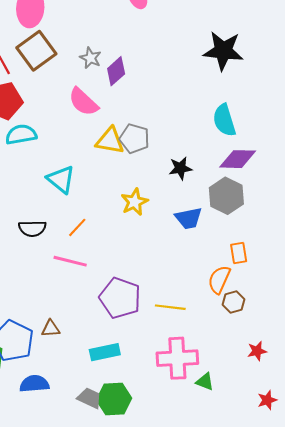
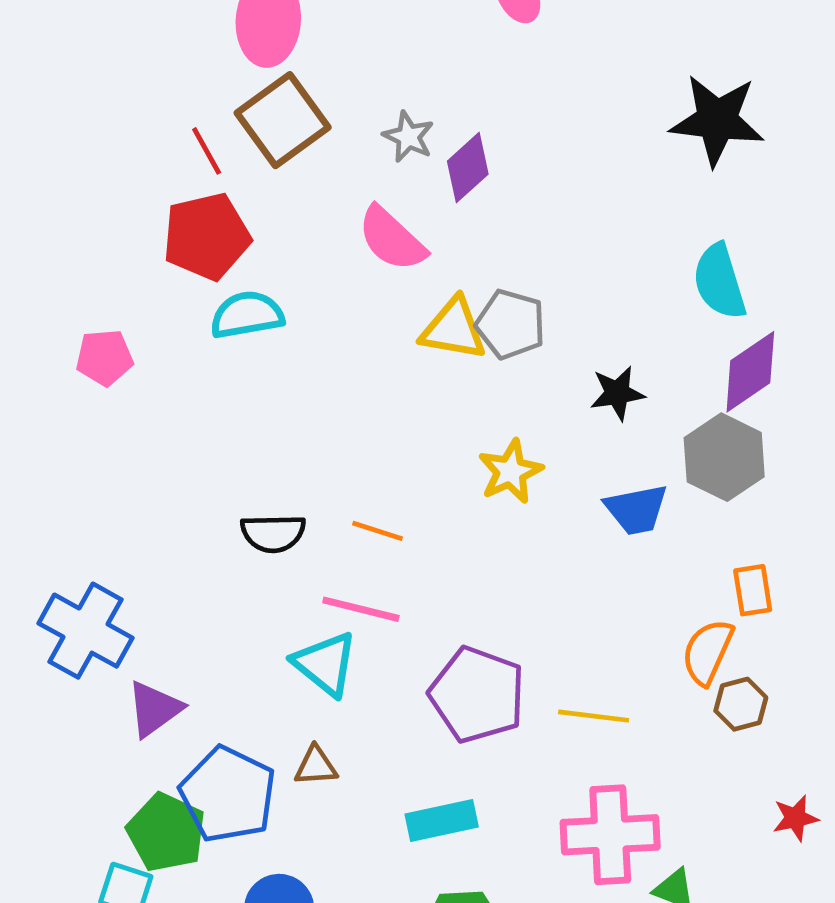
purple diamond: (238, 159) -> (750, 372), turned -36
cyan triangle: (61, 179) -> (325, 664), moved
orange line: (77, 227) -> (378, 531), turned 65

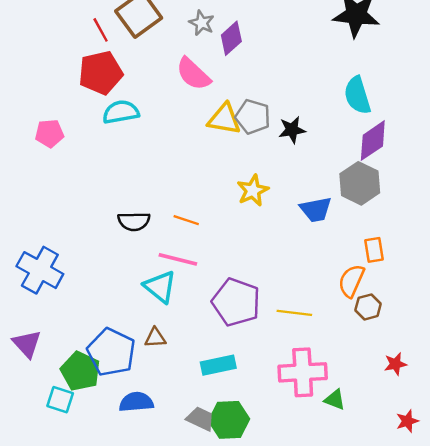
black star: (617, 393) -> (292, 130), moved
purple triangle: (154, 709) -> (27, 344), moved, turned -36

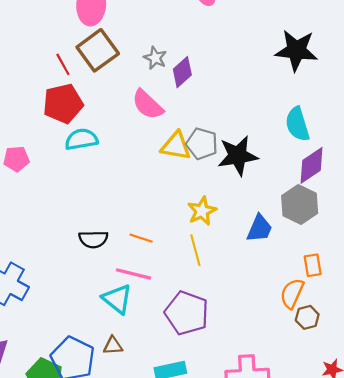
black star: (292, 130) -> (238, 156), size x1.6
blue trapezoid: (316, 209) -> (259, 228), turned -56
yellow line: (294, 313) -> (195, 250), moved, turned 68

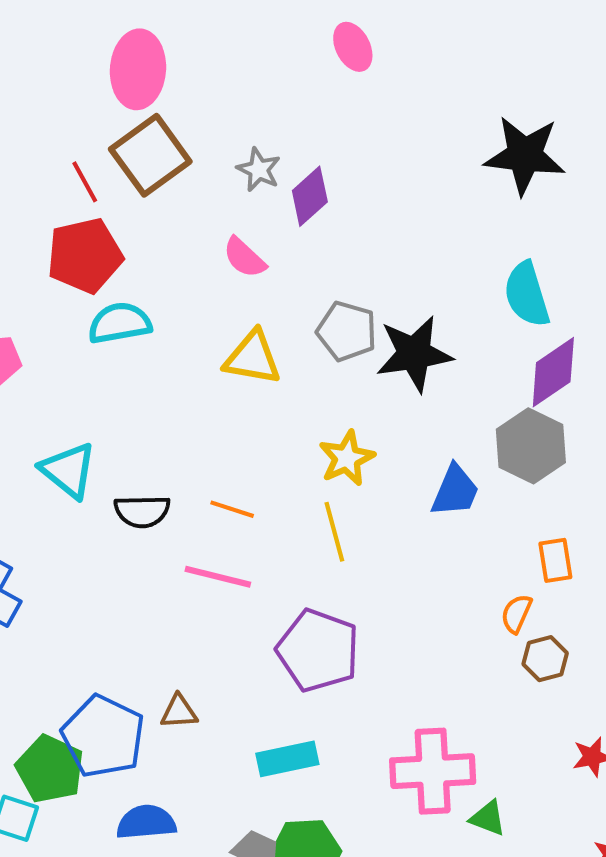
pink semicircle: (148, 105) -> (244, 258), size x0.7
yellow triangle: (176, 146) -> (253, 358), moved
orange semicircle: (292, 293) -> (517, 614), size x0.7
cyan triangle: (117, 299) -> (68, 470), moved

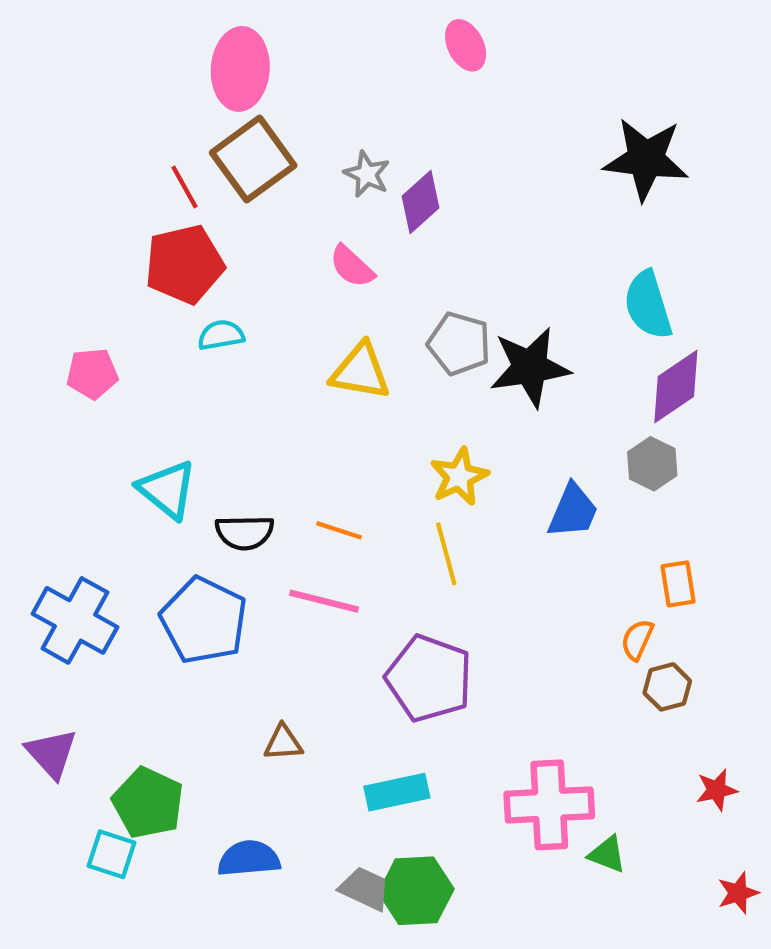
cyan semicircle: (120, 323) -> (221, 335), size x0.7
gray hexagon: (531, 446) -> (652, 464), size x0.7
blue pentagon: (103, 736) -> (204, 620), moved

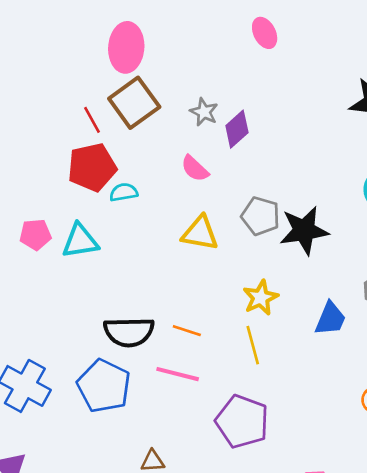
cyan semicircle: (221, 335) -> (124, 192), moved
cyan triangle: (167, 490) -> (80, 241), moved, turned -48
black semicircle: (245, 532) -> (129, 332), size x1.4

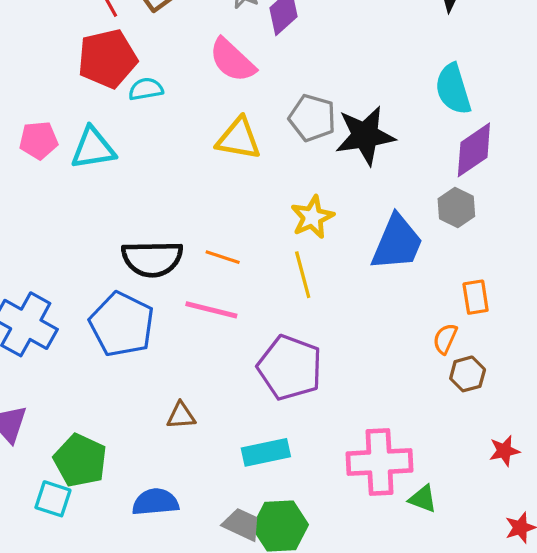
pink semicircle: (195, 169) -> (232, 60), size x1.4
blue trapezoid: (330, 319) -> (397, 243), size x1.4

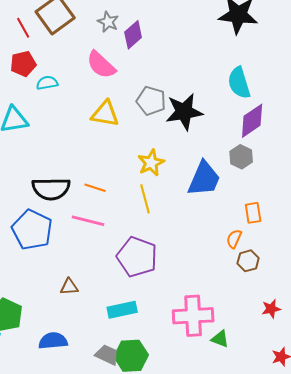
red pentagon: (107, 59) -> (23, 64), size x0.7

